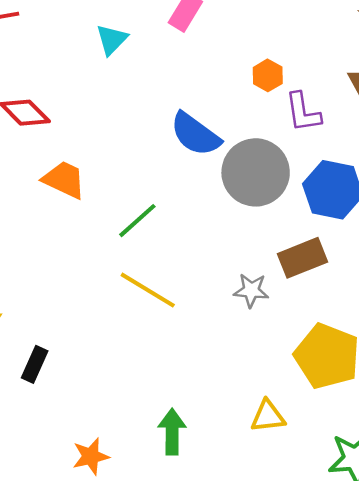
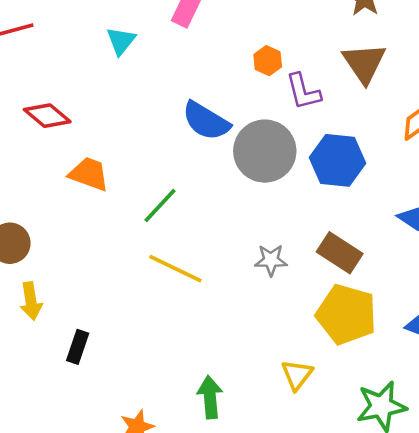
brown rectangle: (302, 258) -> (340, 253), moved, turned 60
yellow triangle: (268, 416) -> (297, 375), turned -40

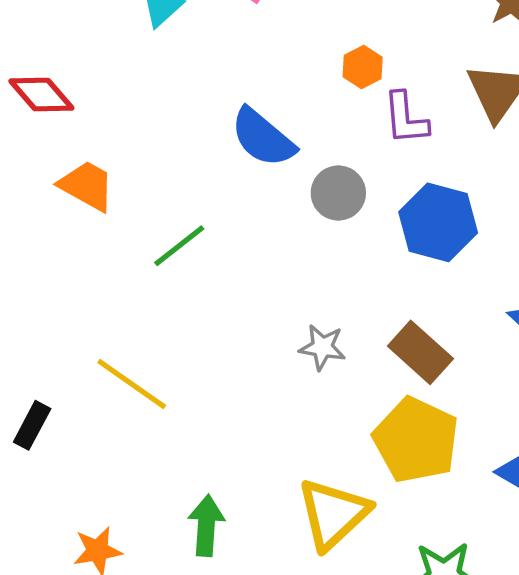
gray circle: (265, 151) -> (338, 193), size x0.6
yellow line: (175, 269) -> (132, 384), moved
yellow triangle: (297, 375) -> (333, 514), size x1.6

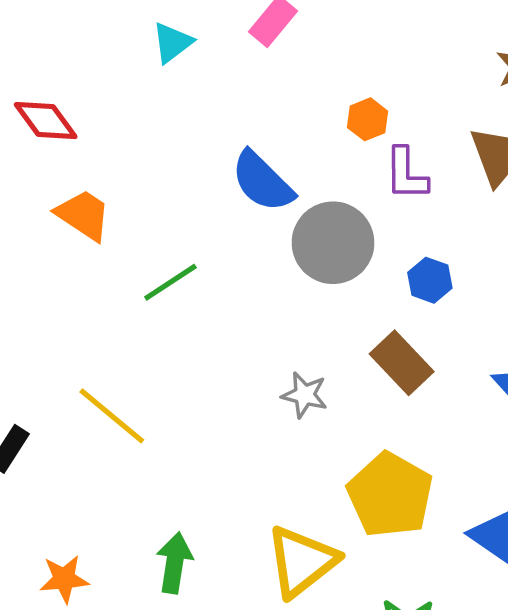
gray circle: (338, 193) -> (333, 243), size x1.5
blue hexagon: (438, 222) -> (430, 280), size x0.6
brown rectangle: (420, 352) -> (402, 363), moved

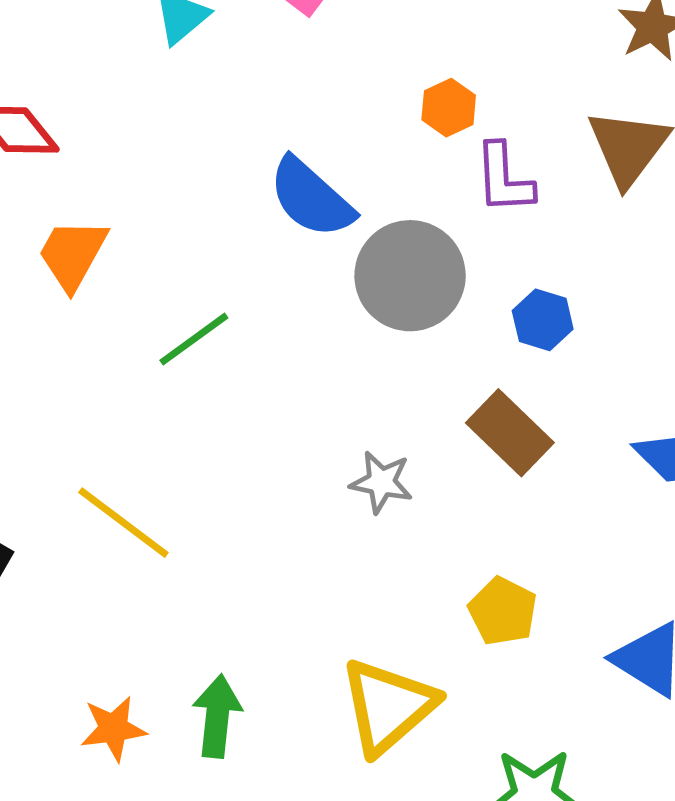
orange trapezoid: (83, 215) -> (73, 254), turned -92
yellow pentagon: (390, 495) -> (503, 611), size x0.6
orange star: (64, 579) -> (113, 729), moved

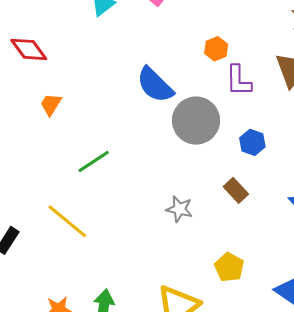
orange trapezoid: (73, 254) -> (51, 104), size x0.7
green line: (194, 339) -> (94, 162), moved
brown rectangle: (510, 433) -> (236, 190), size x0.7

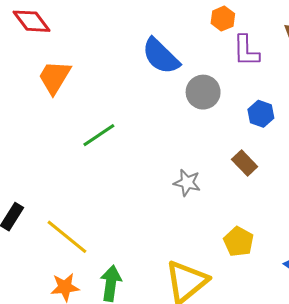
orange trapezoid: (51, 104) -> (55, 77), size x1.5
gray circle: (196, 121) -> (203, 92), size x0.7
yellow line: (67, 221) -> (67, 237), moved

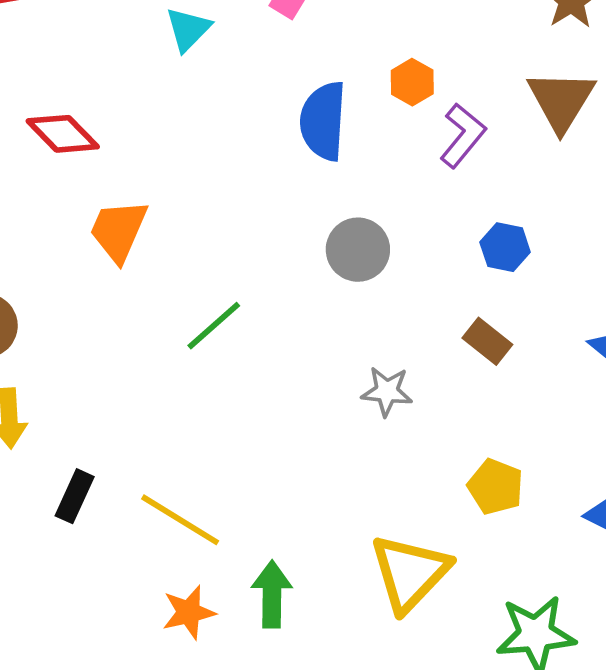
purple L-shape: (246, 51) -> (463, 135), turned -132
blue semicircle: (161, 56) -> (323, 121), moved, turned 57
gray circle: (203, 92) -> (358, 250), moved

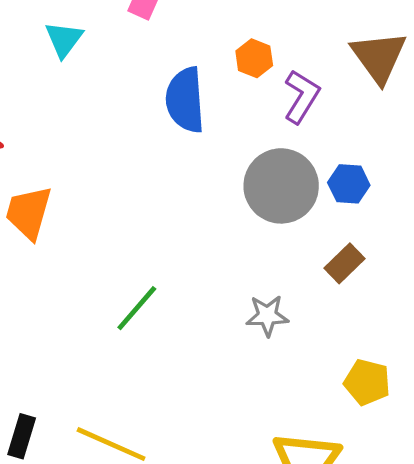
gray circle: (358, 250) -> (281, 186), moved, size x1.4
green line: (214, 326) -> (137, 308), moved
brown rectangle: (487, 341) -> (344, 263), turned -75

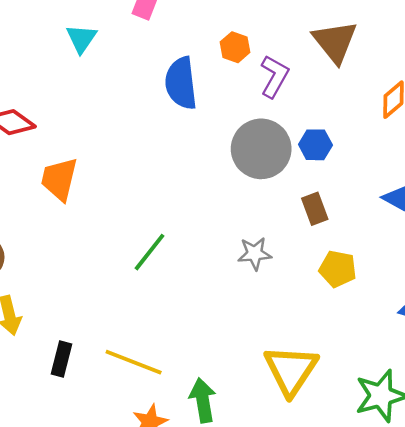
brown rectangle: (344, 263) -> (315, 209), turned -64
yellow pentagon: (367, 382) -> (338, 269), moved

